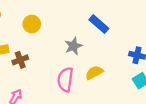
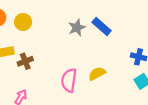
yellow circle: (32, 24) -> (23, 22), moved
gray star: (73, 46) -> (77, 28), moved

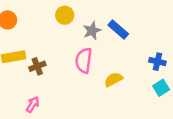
yellow circle: (23, 22) -> (65, 15), moved
pink semicircle: (69, 80) -> (84, 60), moved

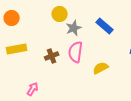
gray star: (92, 31) -> (74, 28), moved
brown cross: (37, 66) -> (52, 56), moved

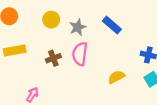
yellow circle: (60, 14) -> (51, 20), moved
yellow semicircle: (101, 68) -> (116, 77), moved

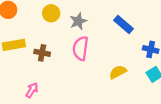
blue rectangle: (112, 25) -> (124, 25), moved
brown cross: (53, 58) -> (42, 53), moved, turned 32

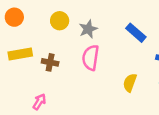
yellow semicircle: (118, 72) -> (130, 83), turned -42

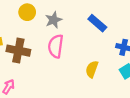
brown cross: (50, 62) -> (18, 51), size x1.5

